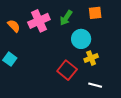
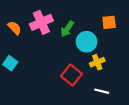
orange square: (95, 13) -> (109, 22), moved
green arrow: (66, 18) -> (67, 29), moved

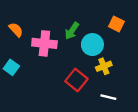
pink cross: (41, 22) -> (44, 43), moved, turned 30
orange square: (109, 22) -> (116, 24), turned 32

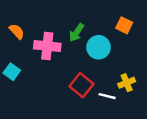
yellow cross: (104, 66) -> (127, 83), moved
white line: (108, 97) -> (107, 96), moved

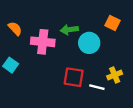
green arrow: (77, 33) -> (69, 30), turned 49
red square: (81, 85) -> (74, 77), turned -30

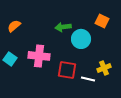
orange semicircle: (15, 29) -> (14, 26), turned -88
pink cross: (43, 42) -> (39, 56), moved

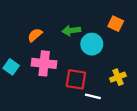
orange semicircle: (14, 26) -> (35, 35), moved
white line: (88, 79) -> (93, 96), moved

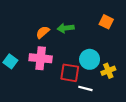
orange semicircle: (35, 35) -> (43, 32), moved
cyan circle: (92, 44) -> (90, 59), moved

